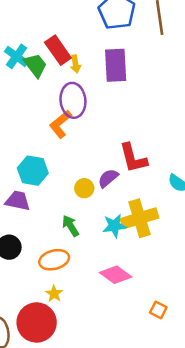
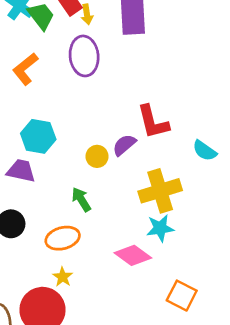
orange L-shape: (60, 124) -> (25, 69), moved
cyan star: (114, 226) -> (160, 228), moved
orange square: (158, 310) -> (182, 296), size x1.5

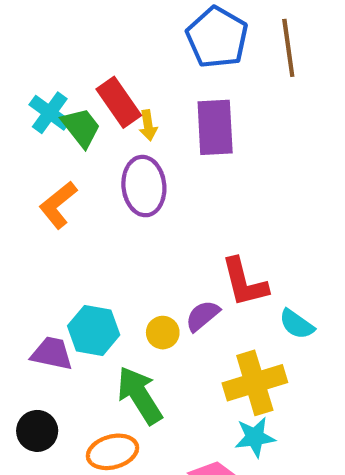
cyan hexagon: (38, 136) -> (94, 330), moved
cyan semicircle: (205, 151) -> (297, 324), moved
green arrow: (81, 199) -> (140, 395), size x1.6

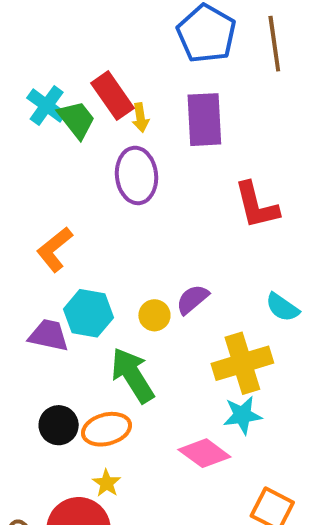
orange L-shape: (58, 205) -> (55, 249), moved
red L-shape: (244, 282) -> (256, 205), moved
black circle: (37, 431) -> (59, 425), moved

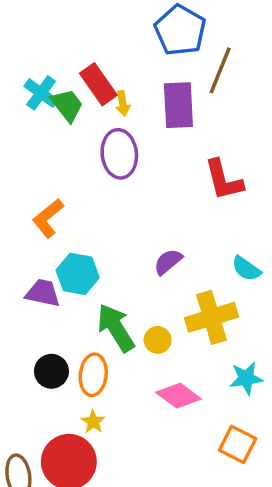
brown line: (274, 44) -> (220, 70), moved, turned 30
yellow circle: (154, 315) -> (158, 340), moved
cyan star: (242, 415) -> (246, 378), moved
orange ellipse: (107, 429) -> (93, 375), turned -69

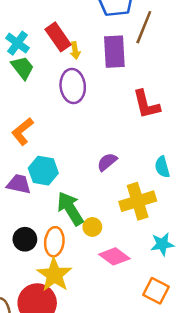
green trapezoid: (67, 105) -> (22, 68), moved
cyan semicircle: (246, 269) -> (162, 167), turned 40
yellow circle: (158, 340) -> (92, 227), moved
yellow star: (93, 422) -> (54, 275), size x2.0

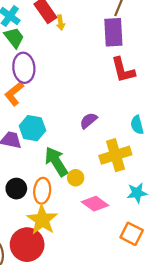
purple rectangle: (114, 52) -> (113, 32), moved
purple ellipse: (73, 86) -> (24, 68), moved

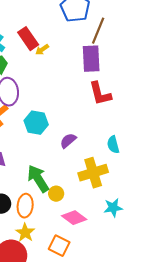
yellow arrow: (60, 23) -> (42, 50), turned 64
cyan hexagon: (32, 128) -> (36, 123), moved
yellow star: (42, 220) -> (25, 233), size x0.7
orange square: (132, 234) -> (59, 246), moved

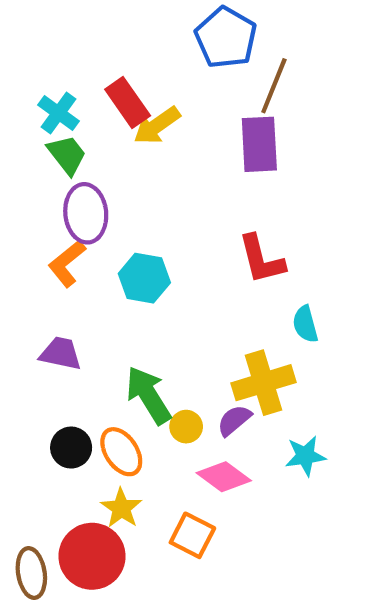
yellow arrow: (42, 50) -> (157, 125), size x1.6
red L-shape: (100, 94) -> (261, 259), moved
purple semicircle: (68, 141) -> (234, 420), moved
orange ellipse: (25, 206) -> (121, 452), turned -40

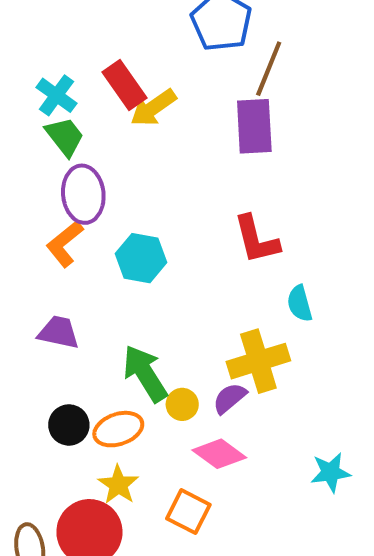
orange ellipse: (121, 452) -> (118, 429), turned -75
cyan star: (305, 456) -> (331, 472), moved

